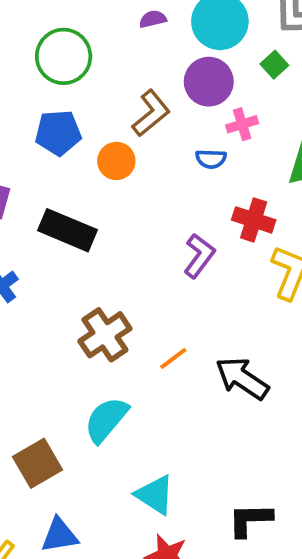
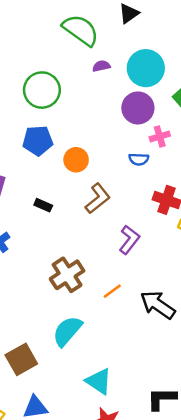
brown L-shape: (151, 113) -> (98, 198), moved
black rectangle: (68, 230) -> (43, 205), size x0.5
purple L-shape: (199, 256) -> (129, 240), moved

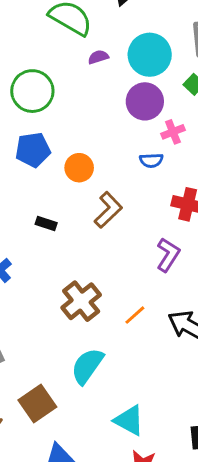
purple L-shape: (129, 240) -> (168, 255), moved

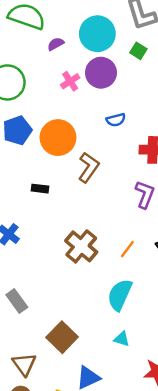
pink cross: (173, 132) -> (70, 81), moved
orange circle: (79, 168) -> (58, 138), size x1.5
cyan semicircle: (87, 366) -> (120, 295), moved
cyan triangle: (129, 420) -> (122, 339), moved, size x0.6

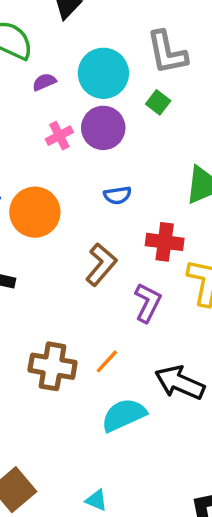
brown L-shape: (89, 167) -> (101, 264), moved
brown cross: (81, 246) -> (53, 366), turned -36
orange line: (127, 249) -> (107, 361), moved
cyan semicircle: (120, 295) -> (124, 415), moved, turned 36

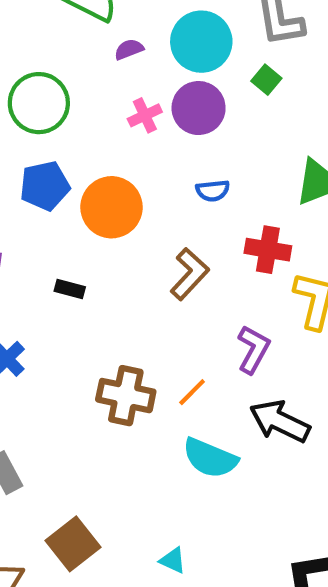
purple L-shape: (148, 303) -> (253, 349), moved
cyan semicircle: (124, 415) -> (210, 458), turned -135

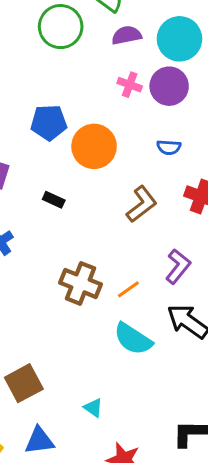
purple semicircle: (129, 49) -> (127, 35), size x1.4
green circle: (39, 103) -> (61, 27), moved
pink cross: (145, 115) -> (130, 85), turned 35

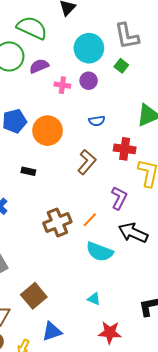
purple semicircle: (127, 35) -> (39, 66), moved
purple circle: (169, 86) -> (89, 81), size x0.7
brown cross: (80, 283) -> (57, 222), turned -32
cyan triangle: (93, 408) -> (94, 299), moved

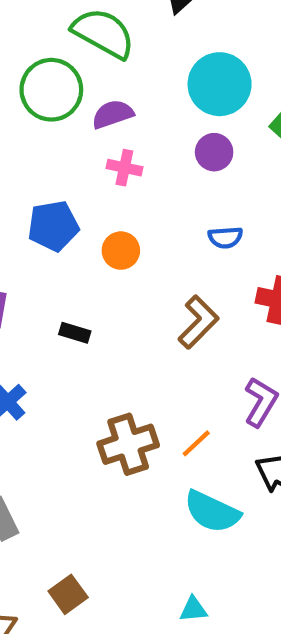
pink cross: (62, 85) -> (124, 168), moved
orange circle: (48, 131) -> (121, 251), size x0.6
brown square: (34, 296) -> (68, 594), size x0.7
cyan triangle: (94, 299) -> (193, 609), turned -32

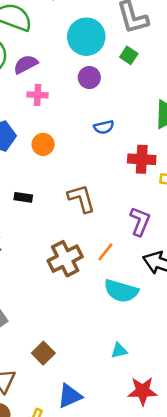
brown L-shape: (198, 322) -> (81, 198), moved, turned -52

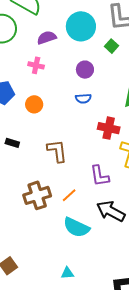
purple semicircle: (26, 64) -> (47, 38), moved
purple circle: (89, 78) -> (85, 70), moved
purple L-shape: (140, 221) -> (100, 176), turned 140

